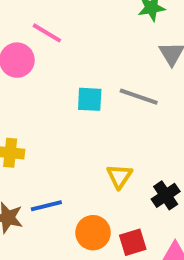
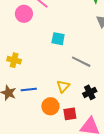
gray line: (139, 97) -> (81, 62), moved
yellow triangle: (119, 176) -> (63, 86), moved

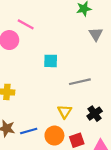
gray line: (81, 62) -> (80, 82), turned -30
blue line: (29, 89) -> (29, 131), moved

